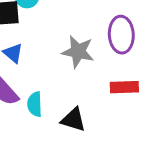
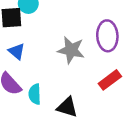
red rectangle: (124, 87) -> (110, 80), turned -35

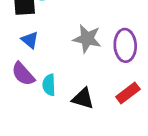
purple ellipse: (107, 36) -> (125, 45), moved
red rectangle: (110, 80) -> (128, 93), moved

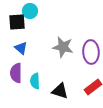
purple semicircle: (23, 74) -> (16, 73), turned 42

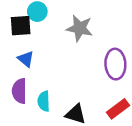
gray star: (63, 47) -> (80, 28), moved

